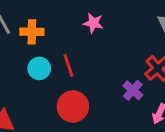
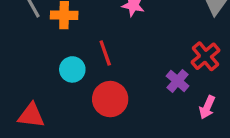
cyan circle: (39, 68) -> (72, 69), moved

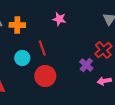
pink arrow: (207, 107) -> (104, 81), turned 56

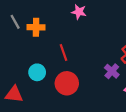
pink star: (59, 19) -> (79, 12), moved
cyan circle: (22, 58) -> (37, 72), moved

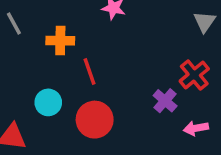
orange cross: (36, 27) -> (60, 41), moved

